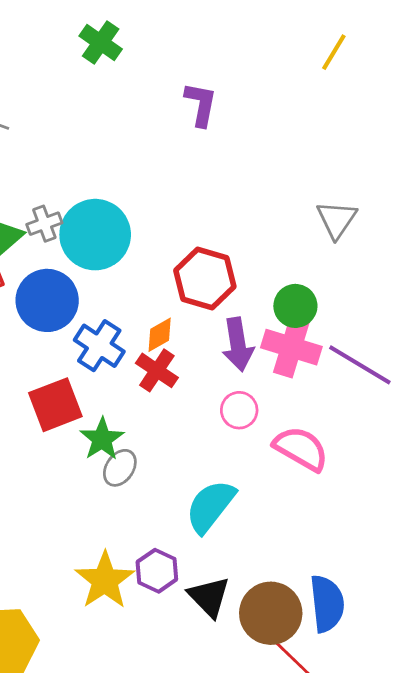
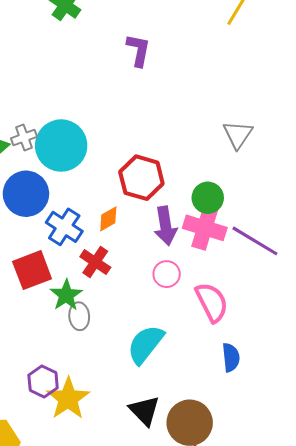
red cross: (157, 370) -> (95, 262), moved
pink semicircle: (301, 449) -> (212, 302), turned 33
gray ellipse: (120, 468) -> (79, 316), turned -40
purple hexagon: (157, 571) -> (43, 381), moved
blue semicircle: (327, 604) -> (231, 357), moved, size x0.7

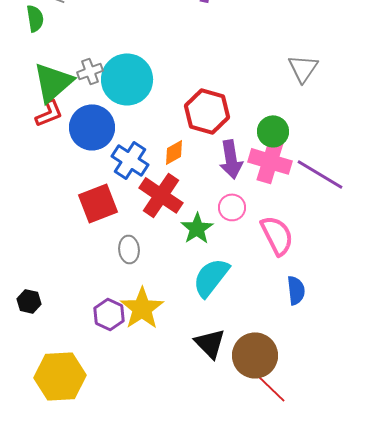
red cross: (95, 262) -> (161, 195), size x1.4
green star: (66, 295) -> (197, 228), moved
gray ellipse: (79, 316) -> (129, 249), moved
yellow star: (68, 399) -> (142, 308), moved

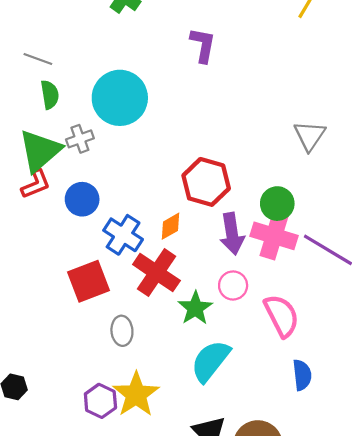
green semicircle: (35, 18) -> (50, 95), moved
cyan circle: (127, 79) -> (120, 98), moved
blue circle: (92, 127) -> (82, 199), size x0.7

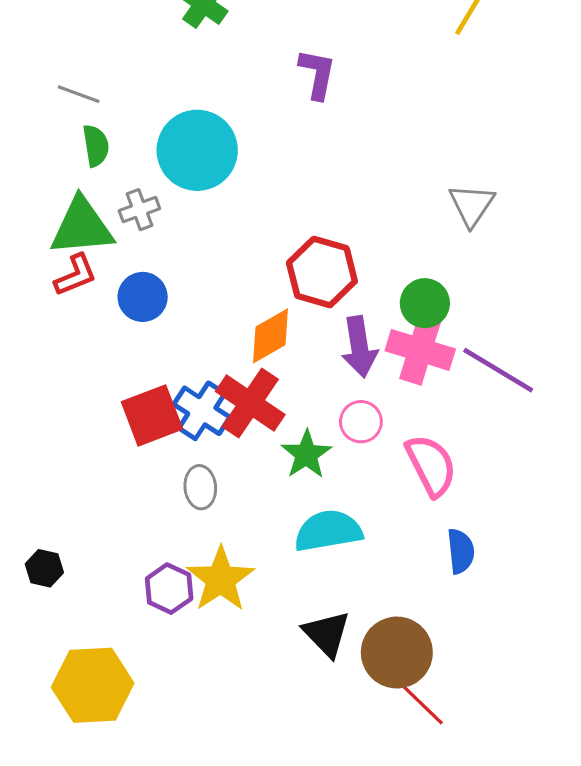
green triangle: (40, 151) -> (82, 227), turned 36
orange diamond: (171, 226) -> (270, 336), size x1.4
blue cross: (123, 235) -> (202, 411), moved
cyan semicircle: (210, 361) -> (328, 531), turned 42

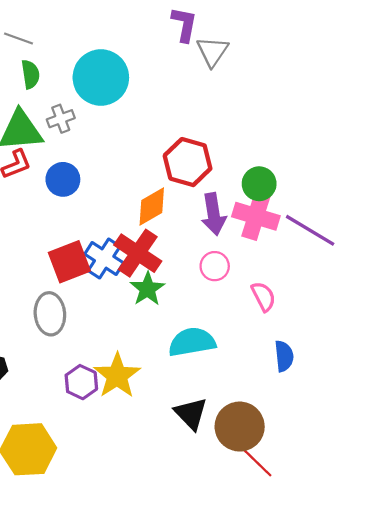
gray triangle: (472, 205) -> (213, 51), moved
green star: (306, 454) -> (147, 289), moved
pink semicircle: (431, 465) -> (263, 296), size x0.7
gray ellipse: (200, 487) -> (50, 314), moved, size x1.4

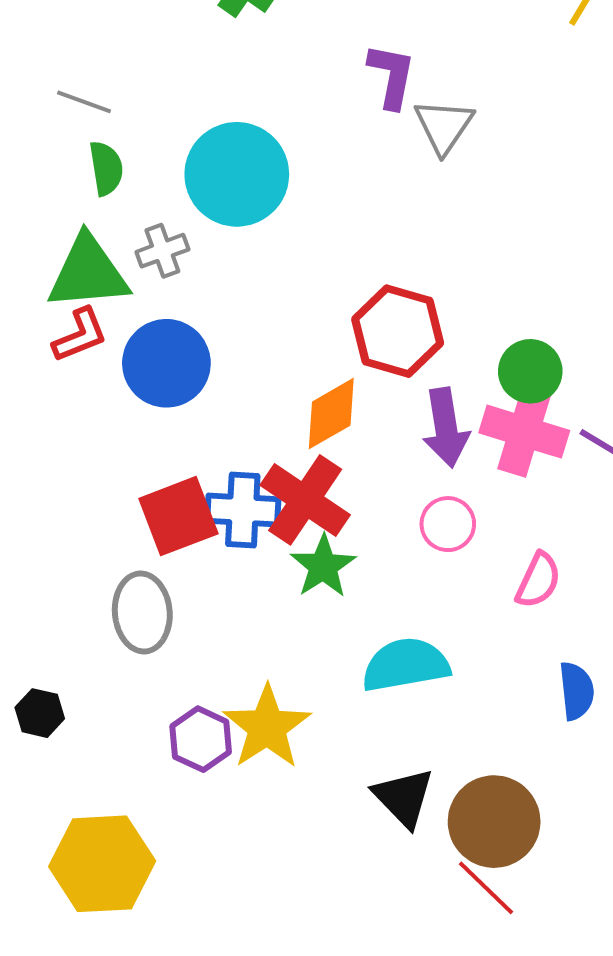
blue circle: (63, 179) -> (166, 363), size x1.4
blue cross: (104, 259) -> (243, 510), turned -30
pink semicircle: (263, 296) -> (538, 580), turned 52
red line: (257, 462) -> (486, 888), moved

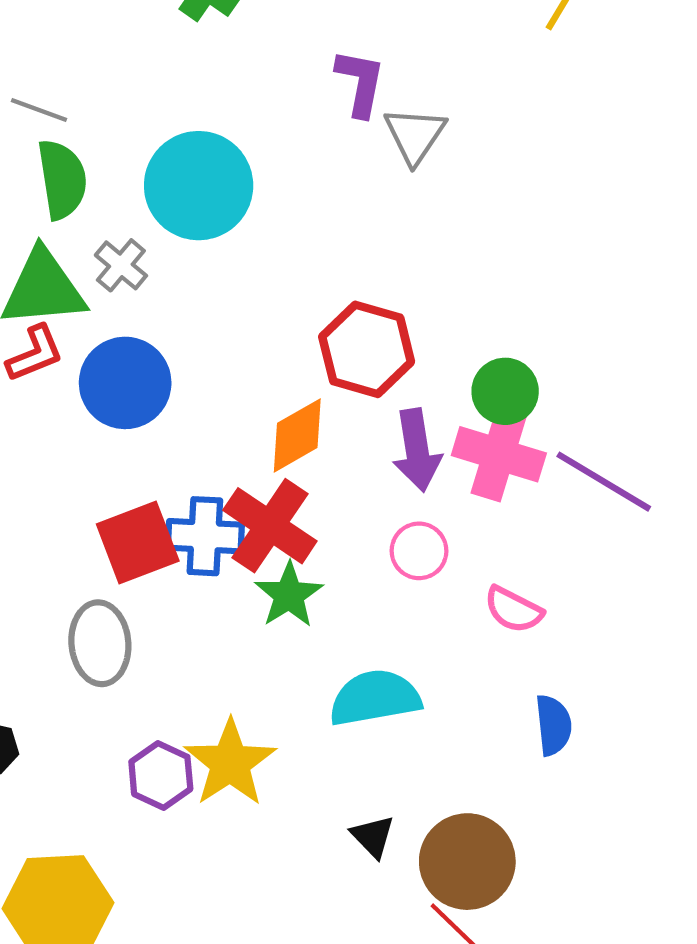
green semicircle: (106, 168) -> (62, 179), size x1.4
gray cross: (162, 251) -> (121, 265), turned -30
pink semicircle: (538, 580) -> (513, 610), turned 92
black triangle: (404, 797) -> (373, 836), size x0.7

